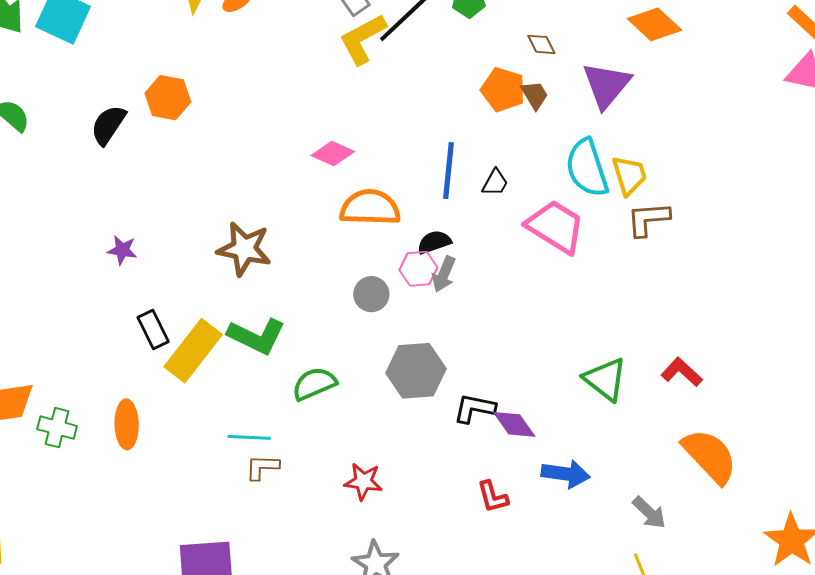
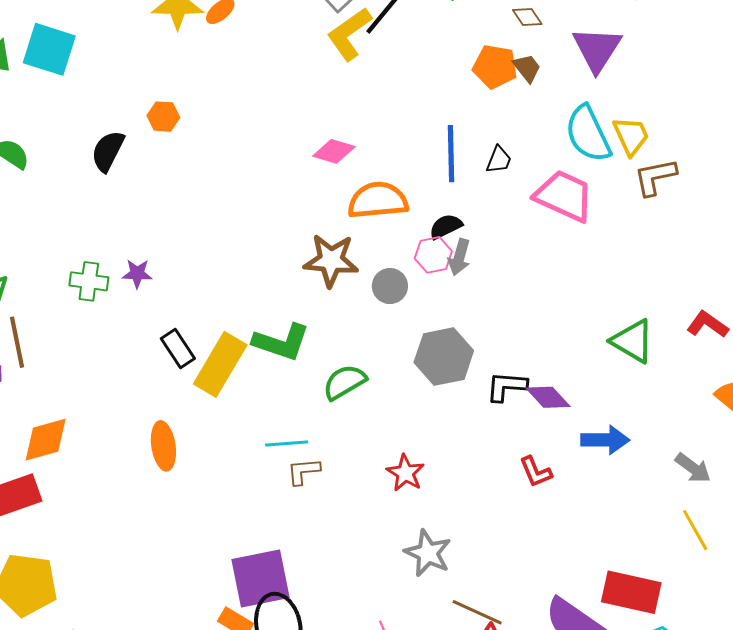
orange hexagon: (168, 98) -> (163, 117), size x0.7
brown star: (244, 249) -> (331, 260), moved
green cross: (57, 428) -> (89, 281), moved
red star: (363, 481) -> (405, 473), turned 30

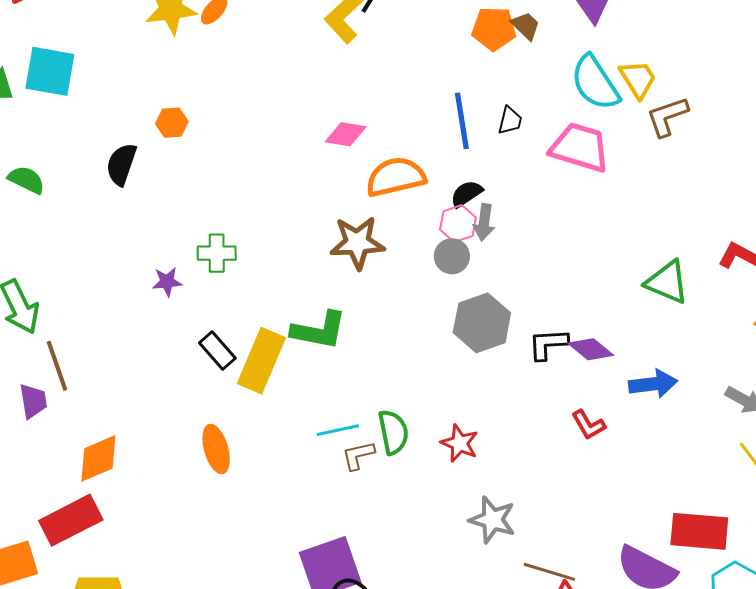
green cross: (89, 281) -> (217, 253), moved
gray circle: (390, 286) -> (452, 256), moved
green semicircle: (345, 382) -> (393, 432), moved, turned 117

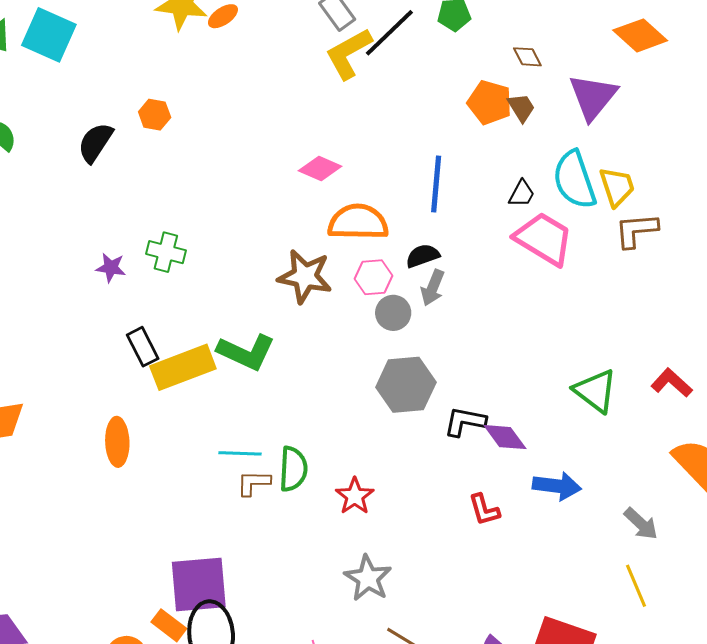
black trapezoid: (510, 121) -> (522, 194), moved
pink hexagon: (458, 224) -> (374, 277), moved
yellow rectangle: (261, 361) -> (183, 367), turned 32

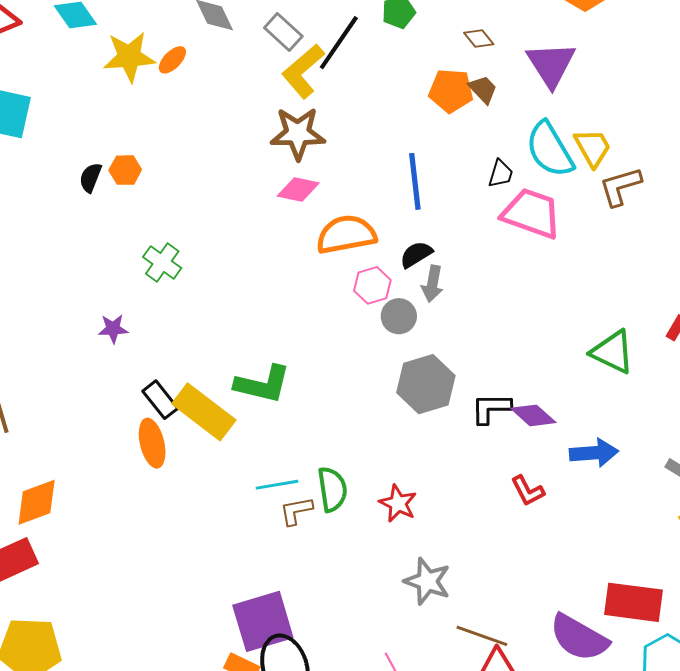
black semicircle: (95, 143) -> (90, 178), moved, size x0.7
green cross: (166, 252) -> (162, 263), moved, turned 33
brown star: (305, 276) -> (298, 133), moved
yellow rectangle: (183, 367) -> (204, 412), turned 70
orange ellipse: (117, 442) -> (152, 443), moved

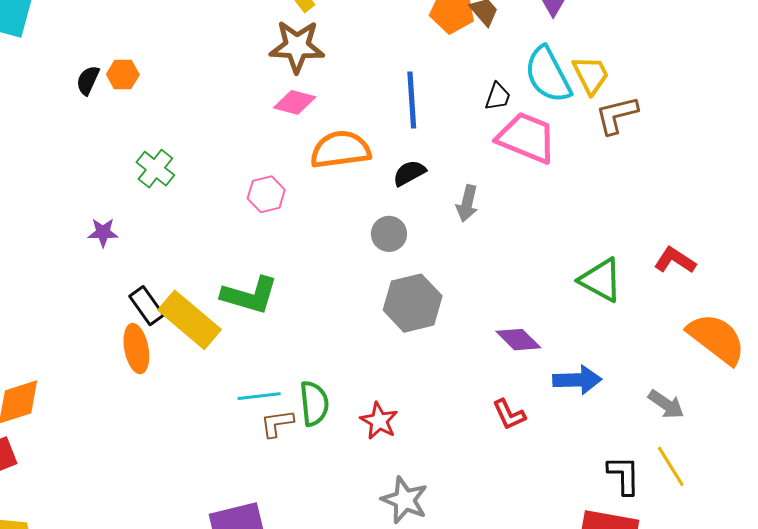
gray arrow: (432, 284) -> (467, 203), moved
pink hexagon: (372, 285) -> (266, 194), moved
black L-shape: (491, 408) -> (624, 475), moved, turned 87

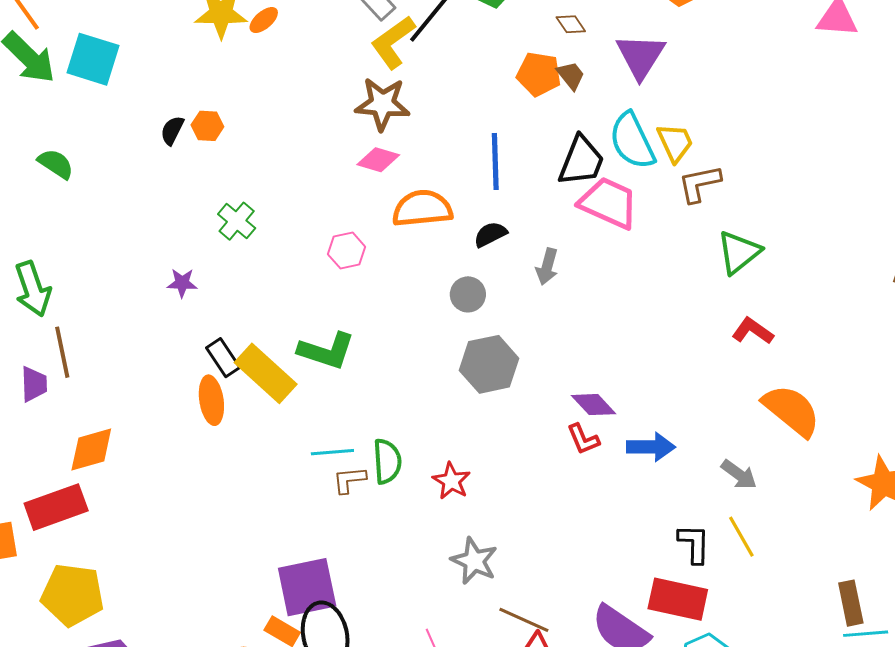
black trapezoid: (498, 96) -> (581, 161), size x1.8
green triangle: (601, 280) -> (739, 252), moved, turned 51
red L-shape: (509, 415) -> (583, 439), moved

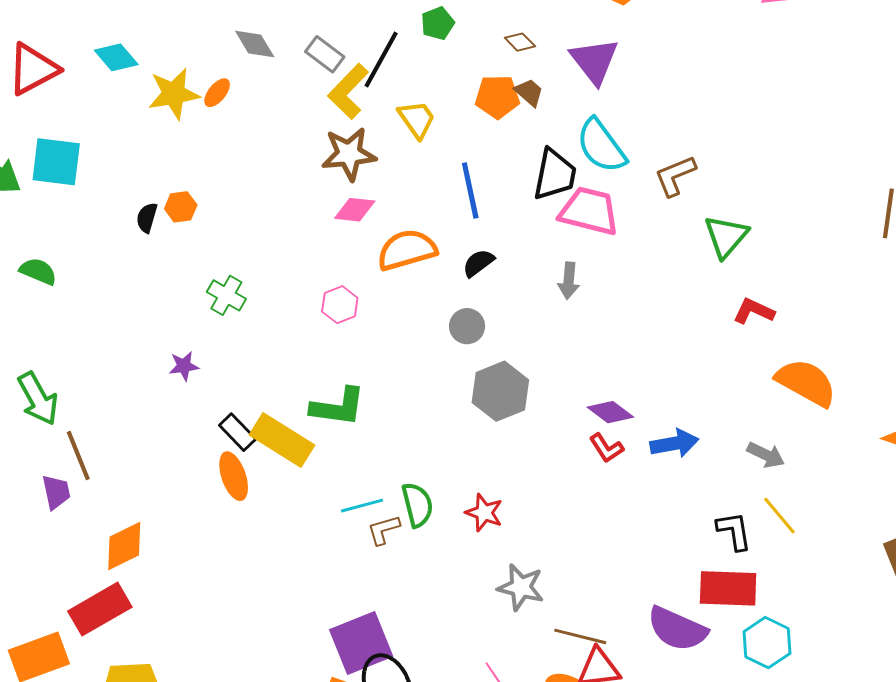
yellow trapezoid: (675, 143) -> (417, 119), moved
gray arrow: (547, 267) -> (569, 281), moved

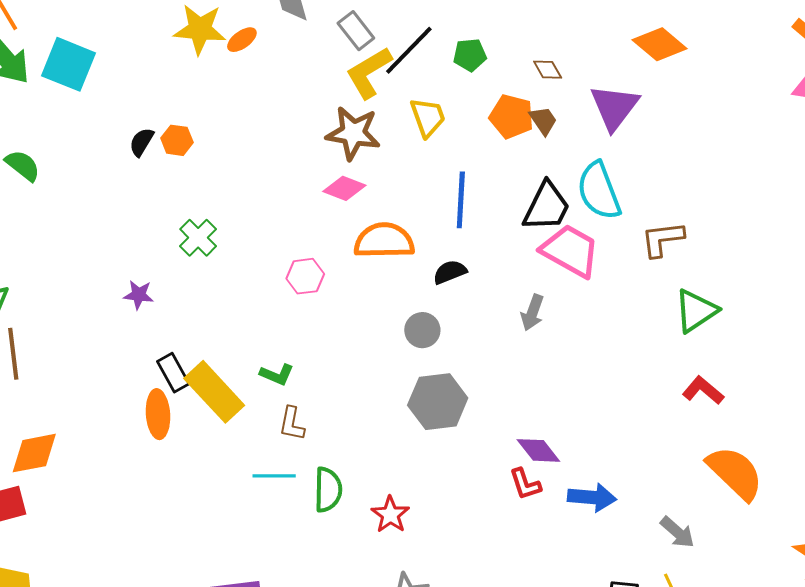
green pentagon: (438, 23) -> (470, 55), moved
green L-shape: (338, 407) -> (277, 374), size x0.6
brown L-shape: (384, 530) -> (292, 424), moved, turned -78

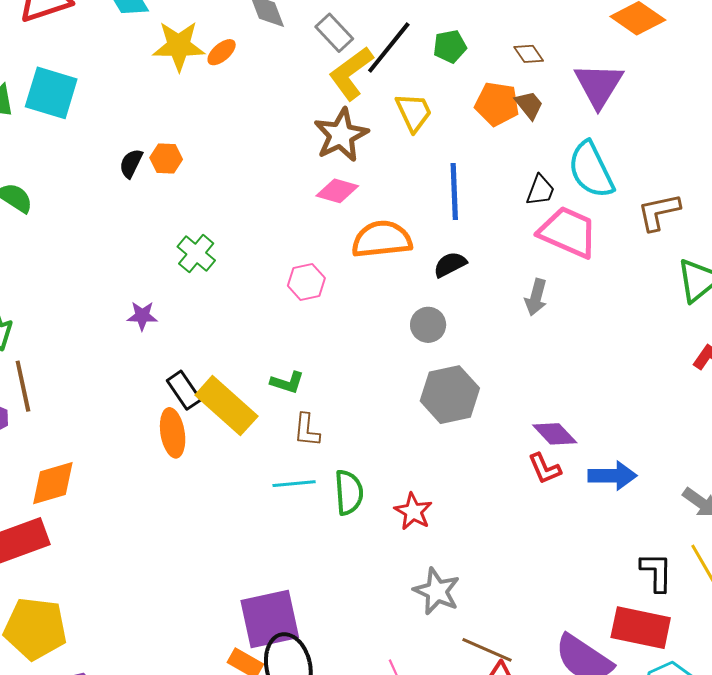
brown star: (353, 133) -> (341, 135), turned -30
black trapezoid: (547, 207) -> (540, 190), size x0.6

